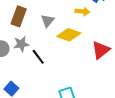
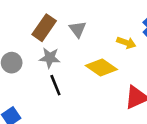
gray triangle: (48, 21) -> (78, 29), moved, turned -32
gray star: (21, 44) -> (50, 58), moved

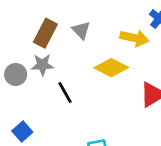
yellow arrow: (126, 43) -> (134, 38), size x1.4
gray star: (50, 58) -> (42, 65), moved

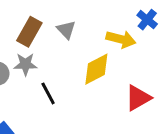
yellow diamond: (111, 68) -> (96, 69), turned -56

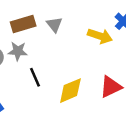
brown rectangle: (29, 32) -> (23, 24), turned 40
yellow diamond: (96, 69) -> (70, 91), moved

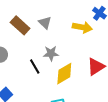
brown rectangle: (23, 24) -> (20, 25), turned 66
gray star: (18, 51) -> (51, 53), moved

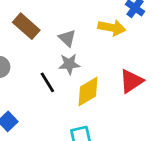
gray triangle: (45, 23) -> (67, 38), moved

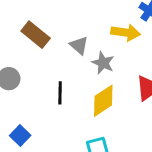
gray star: (69, 64) -> (103, 63), moved, turned 30
black line: (47, 82) -> (60, 93), turned 35

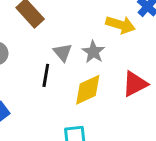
gray triangle: (79, 45) -> (63, 52), moved

